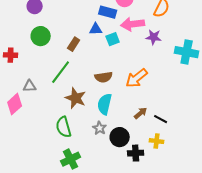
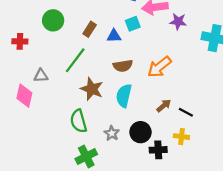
blue triangle: (96, 29) -> (114, 36), moved
pink diamond: (15, 104) -> (24, 96), turned -35
gray star: (100, 128) -> (112, 133), moved

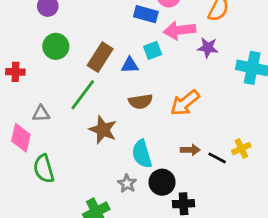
brown rectangle: (90, 29) -> (100, 57), size x1.5
cyan semicircle: (124, 96) -> (142, 154), moved, turned -30
brown arrow: (164, 106) -> (190, 150), turned 40
green semicircle: (79, 121) -> (44, 169), moved
yellow cross: (181, 137) -> (241, 149), moved, turned -32

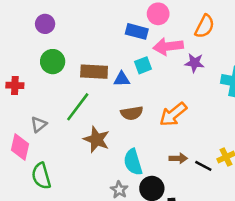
brown rectangle: (100, 57) -> (94, 72), turned 60
gray triangle: (41, 114) -> (39, 124), turned -36

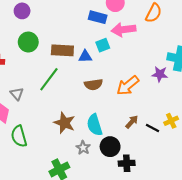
purple star: (195, 63) -> (160, 74), moved
gray triangle: (39, 124) -> (17, 94), turned -32
brown star: (97, 139) -> (64, 123), moved
brown arrow: (178, 158) -> (132, 122), turned -48

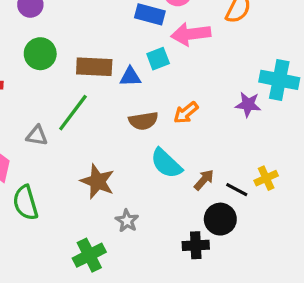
orange arrow: (128, 86) -> (186, 113), moved, size x0.7
gray triangle: (17, 94) -> (37, 136), moved, turned -40
cyan semicircle: (95, 125) -> (166, 163), moved, turned -30
black circle: (110, 147) -> (220, 219), moved

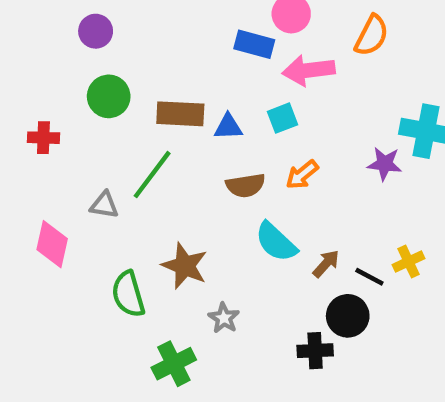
cyan square: (158, 59) -> (282, 118), moved
green semicircle: (25, 203) -> (128, 294), moved

